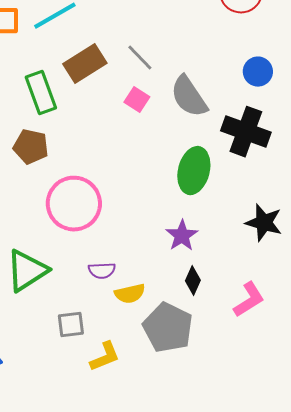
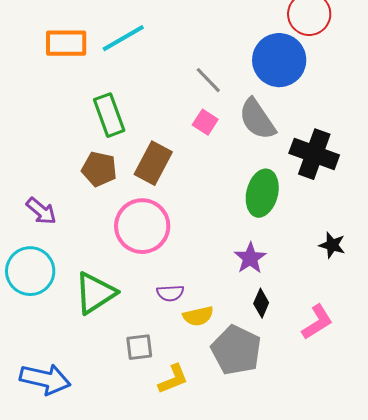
brown rectangle: (85, 64) -> (153, 163), moved, turned -30
blue circle: (258, 72) -> (279, 60), moved, size x1.8
black star: (264, 223) -> (332, 245), size x0.7

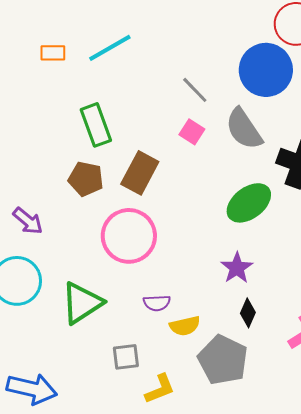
orange rectangle: (66, 43) -> (53, 53), size x0.6
green ellipse: (262, 193) -> (249, 203), turned 39

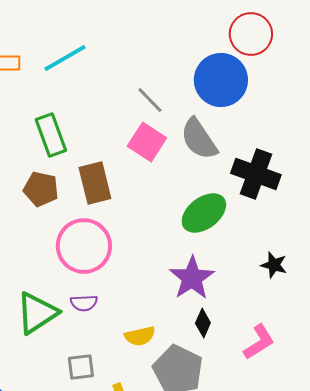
pink square: (192, 132) -> (147, 142), size x1.5
brown rectangle: (140, 173) -> (95, 183), turned -42
purple star: (237, 268) -> (192, 278), size x1.4
purple semicircle: (157, 303) -> (84, 303), moved

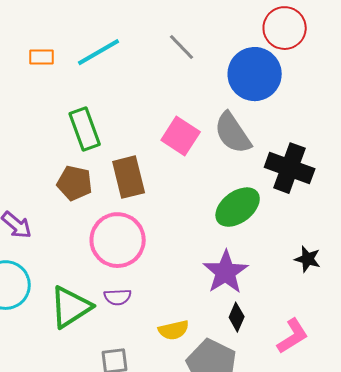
gray line: (150, 100) -> (182, 47), moved

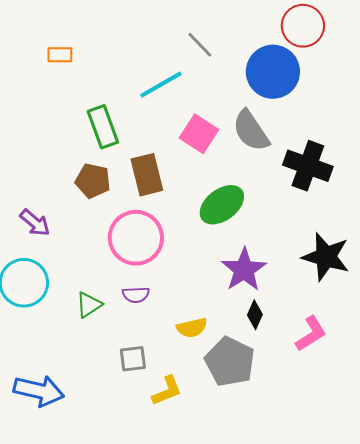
cyan line: (99, 52) -> (161, 85), moved
green ellipse: (238, 207) -> (222, 205), moved
black star: (308, 259) -> (326, 257), size x1.8
green triangle: (71, 307) -> (89, 305), size x0.6

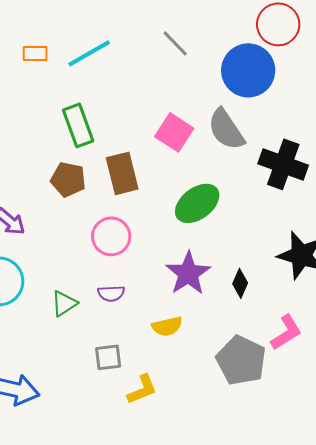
cyan line: (161, 85) -> (89, 53), moved
pink circle: (136, 238) -> (111, 236), size x0.7
purple star: (244, 270) -> (188, 273), moved
black diamond: (255, 315) -> (240, 283), moved
gray pentagon: (230, 362) -> (241, 360), moved

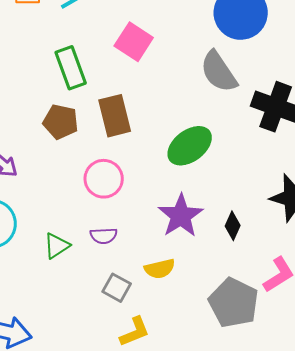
pink square: (174, 132) -> (134, 42), moved
gray square: (108, 357) -> (117, 288), moved, turned 36

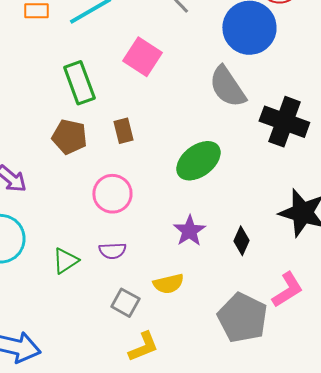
brown rectangle: (115, 116) -> (123, 131), size x0.6
purple star: (181, 216) -> (189, 231), size x0.7

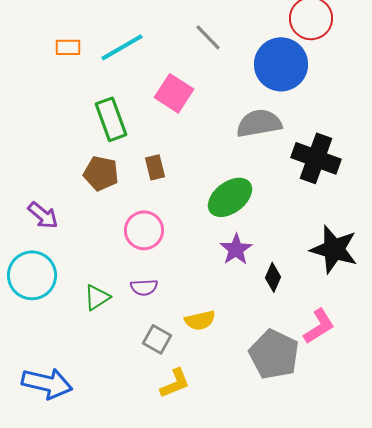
gray semicircle: (227, 87) -> (259, 123), turned 114
purple star: (189, 231) -> (236, 249), moved

